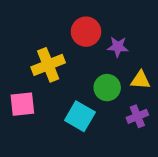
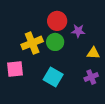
green circle: (107, 88) -> (55, 42), moved

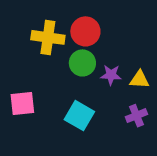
purple star: (78, 31) -> (111, 75), moved
yellow cross: (32, 43) -> (48, 37), moved, turned 30

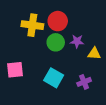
purple star: (111, 75) -> (77, 41), moved
purple cross: (136, 116) -> (84, 82), moved

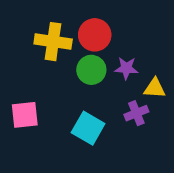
purple cross: (84, 82) -> (136, 113), moved

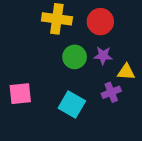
red circle: (95, 35) -> (100, 22), moved
yellow cross: (53, 42) -> (57, 19), moved

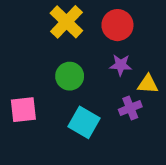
yellow cross: (57, 19) -> (66, 22), turned 36
green circle: (75, 57) -> (70, 76), moved

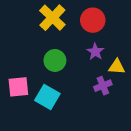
purple star: (121, 65) -> (95, 52), turned 30
cyan square: (84, 122) -> (47, 97), moved

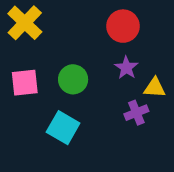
yellow cross: (52, 18) -> (25, 23), moved
pink square: (18, 87) -> (25, 83), moved

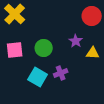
red circle: (123, 26) -> (92, 16), moved
purple cross: (136, 113) -> (61, 73), moved

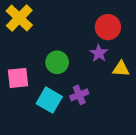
red circle: (92, 16) -> (108, 27), moved
pink square: (15, 50) -> (18, 78), moved

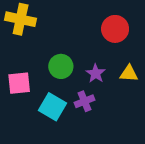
yellow cross: (19, 18) -> (21, 19), turned -32
purple star: (99, 53) -> (96, 73), moved

